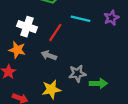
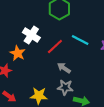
gray arrow: (49, 55) -> (64, 68), moved

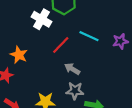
white cross: (31, 35) -> (41, 19), moved

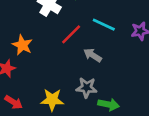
gray arrow: (72, 69) -> (93, 55), moved

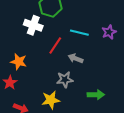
gray star: (87, 88) -> (65, 80), moved

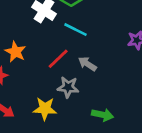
cyan line: (79, 33) -> (76, 30), moved
red line: (55, 45) -> (58, 59), moved

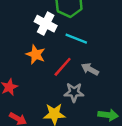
orange star: (15, 52) -> (36, 54), moved

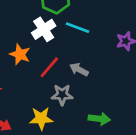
white cross: (46, 24) -> (44, 29), moved, turned 30
cyan line: (76, 39) -> (77, 28), moved

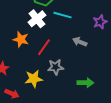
gray arrow: (79, 70) -> (80, 42), moved
yellow star: (41, 118) -> (34, 79), moved

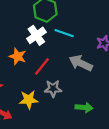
gray arrow: (80, 42) -> (81, 63), size x1.5

